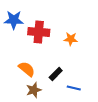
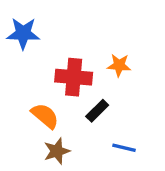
red cross: (39, 32) -> (74, 77), moved
black rectangle: (56, 74) -> (97, 111), moved

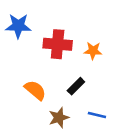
red cross: (74, 77) -> (58, 44), moved
brown star: (57, 151) -> (59, 118), moved

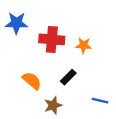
blue line: (97, 115) -> (100, 101), moved

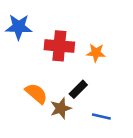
blue line: (100, 101) -> (101, 116), moved
brown star: (53, 105) -> (61, 108), moved

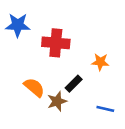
orange star: (96, 53) -> (100, 62), moved
blue line: (101, 116) -> (105, 109), moved

